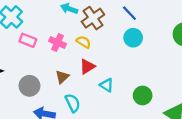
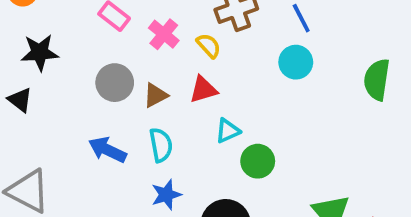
cyan triangle: (107, 85) -> (228, 131), turned 48
gray circle: (29, 86) -> (115, 83), moved
green circle: (143, 95) -> (258, 161), moved

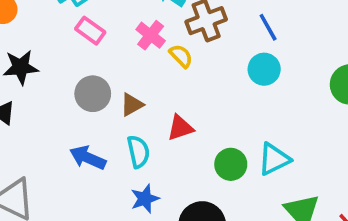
pink cross: (164, 34) -> (151, 35), moved
red triangle: (203, 90) -> (180, 128), moved
cyan triangle: (228, 131) -> (274, 159), moved, size x1.4

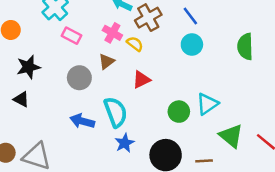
brown triangle: (132, 105) -> (106, 61), moved
red triangle: (180, 128) -> (141, 80), moved
cyan semicircle: (138, 152) -> (116, 112), size x1.4

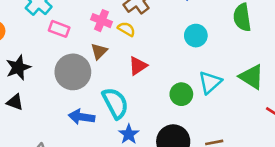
cyan circle: (192, 45) -> (196, 36), moved
gray circle: (79, 78) -> (73, 72), size x1.4
green triangle: (231, 136) -> (251, 77), moved

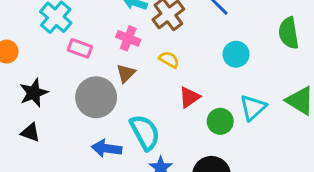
yellow semicircle: (126, 29) -> (169, 59), moved
red triangle: (138, 66) -> (190, 97), moved

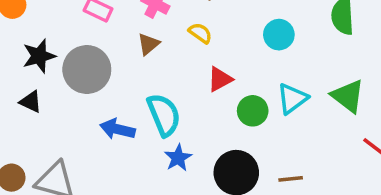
gray circle: (96, 97) -> (87, 69), moved

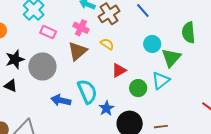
brown triangle: (148, 44) -> (78, 51), size x1.5
green triangle: (348, 96) -> (171, 58), moved, turned 35
blue star: (178, 158) -> (106, 108), moved

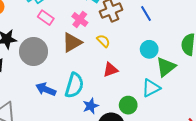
green circle: (138, 88) -> (128, 105), moved
cyan semicircle: (87, 92) -> (74, 85), turned 30

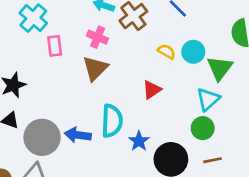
pink rectangle: (46, 18) -> (55, 46), turned 63
yellow semicircle: (103, 41) -> (166, 52), moved
gray circle: (33, 52) -> (42, 137), moved
green circle: (128, 105) -> (203, 128), moved

